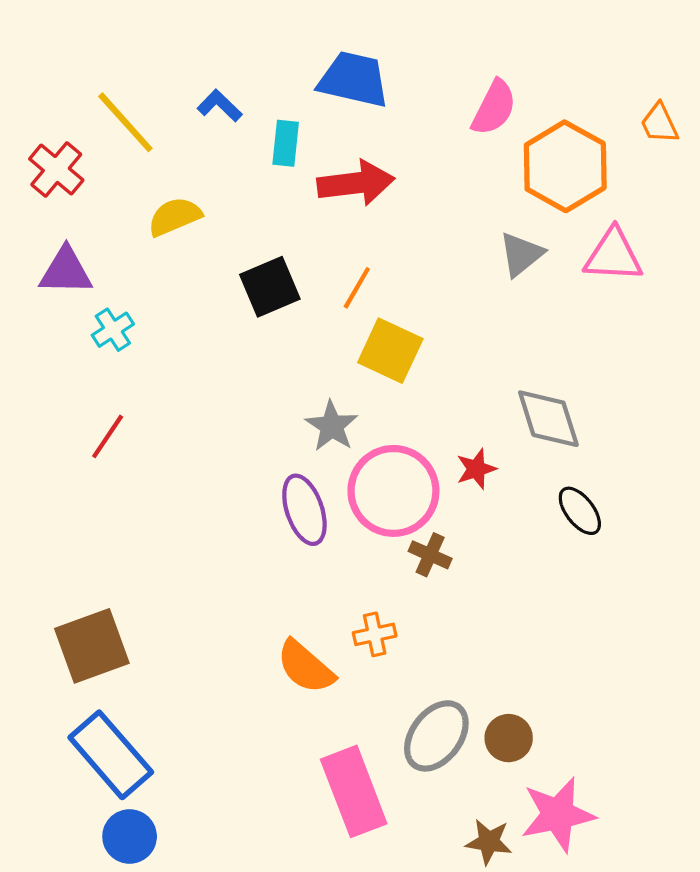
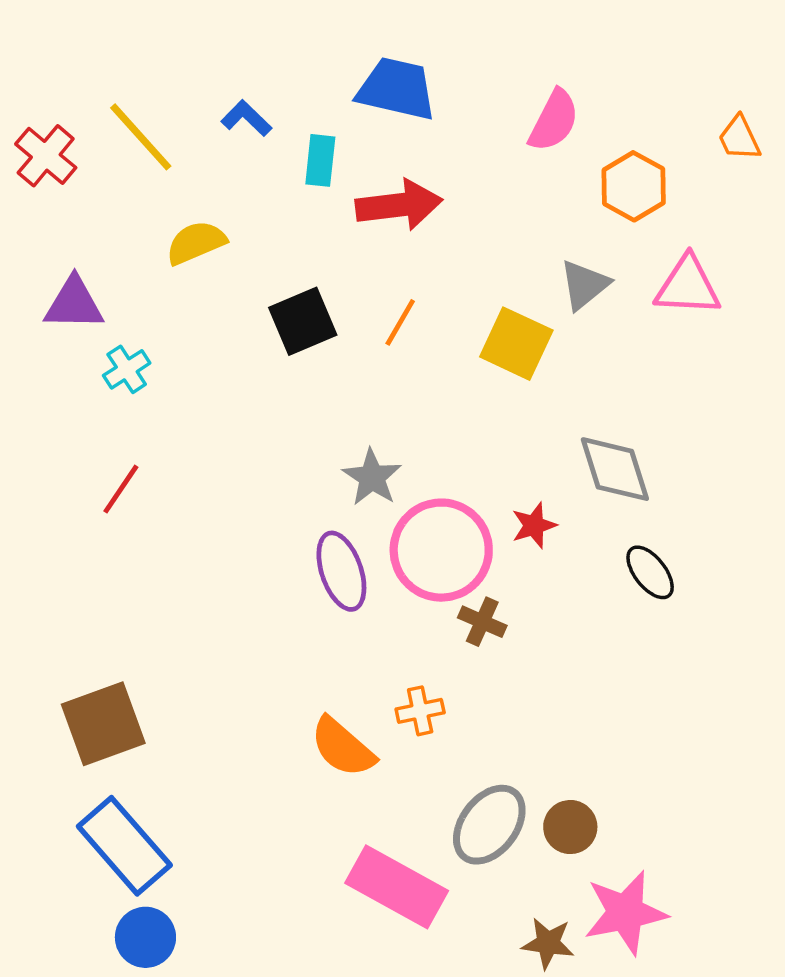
orange hexagon: (565, 166) -> (634, 186), size x0.7
red cross: (56, 169) -> (46, 156), moved
yellow square: (390, 351) -> (516, 344), moved
pink rectangle: (354, 791) -> (397, 887), turned -40

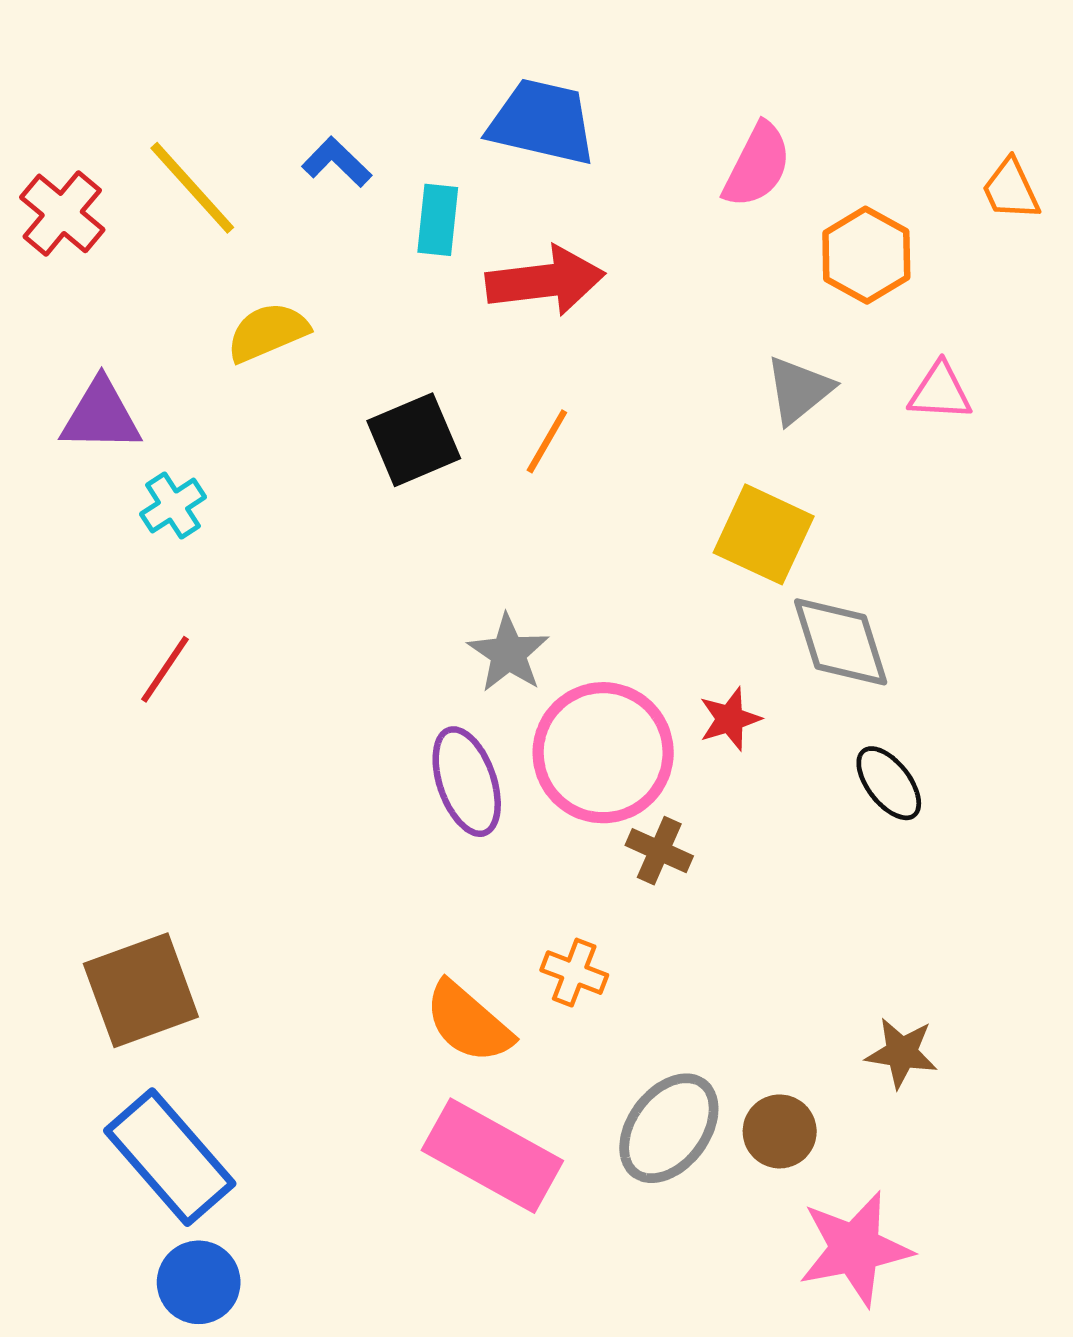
pink triangle: (688, 286) -> (940, 392), size x0.7
yellow square: (516, 344) -> (764, 534), moved
orange cross: (420, 711) -> (574, 973), turned 33
pink rectangle: (397, 887) -> (492, 1156), moved
brown star: (548, 943) -> (902, 1053), moved

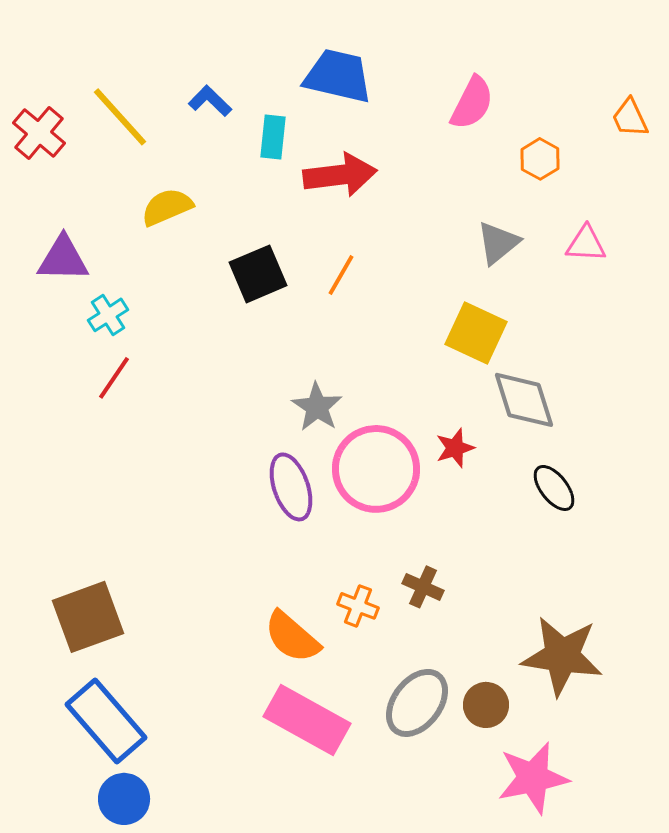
orange hexagon: (866, 255) -> (540, 159), size x0.7
red line: (165, 669) -> (114, 378), moved
brown cross: (659, 851) -> (423, 587), moved
brown star: (902, 1053) -> (562, 656), size x1.8

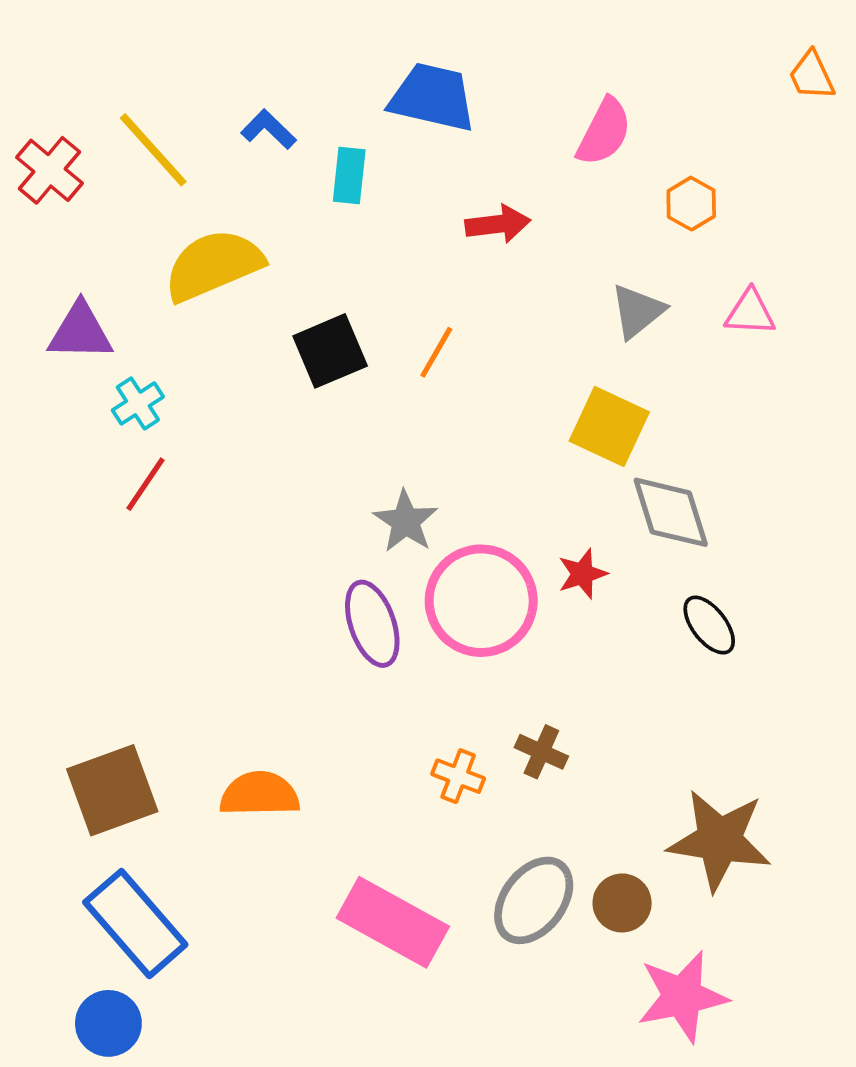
orange trapezoid: (630, 118) -> (812, 76), moved
red arrow: (340, 175) -> (498, 224), moved, size x0.7
yellow semicircle: (167, 207) -> (213, 265), size x1.5
orange semicircle: (292, 637) -> (260, 794), moved, turned 138
blue circle: (124, 799) -> (108, 1023), moved

